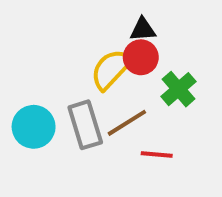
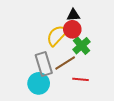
green cross: (179, 89) -> (81, 46), moved
cyan circle: (34, 127) -> (39, 83), moved

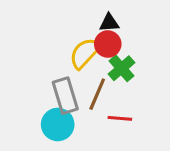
brown line: (65, 63) -> (97, 94), turned -35

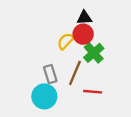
yellow semicircle: (85, 53) -> (66, 41), size x0.7
gray rectangle: (65, 96) -> (50, 74), size x0.7

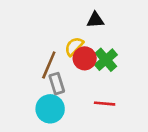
red circle: (83, 34) -> (85, 58), moved
brown line: (75, 73) -> (49, 65), moved

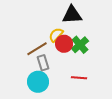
black triangle: (95, 20) -> (72, 15), size x1.5
brown line: (49, 65) -> (37, 49), turned 35

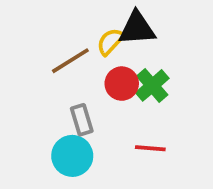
yellow semicircle: (56, 35) -> (110, 42), moved
brown line: (37, 49) -> (70, 61), moved

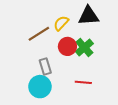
black triangle: (137, 28) -> (89, 16), moved

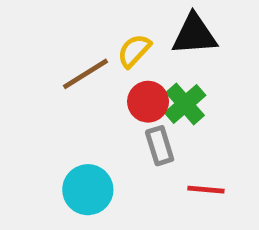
gray rectangle: (45, 67) -> (160, 146), moved
red line: (83, 82) -> (206, 190), moved

